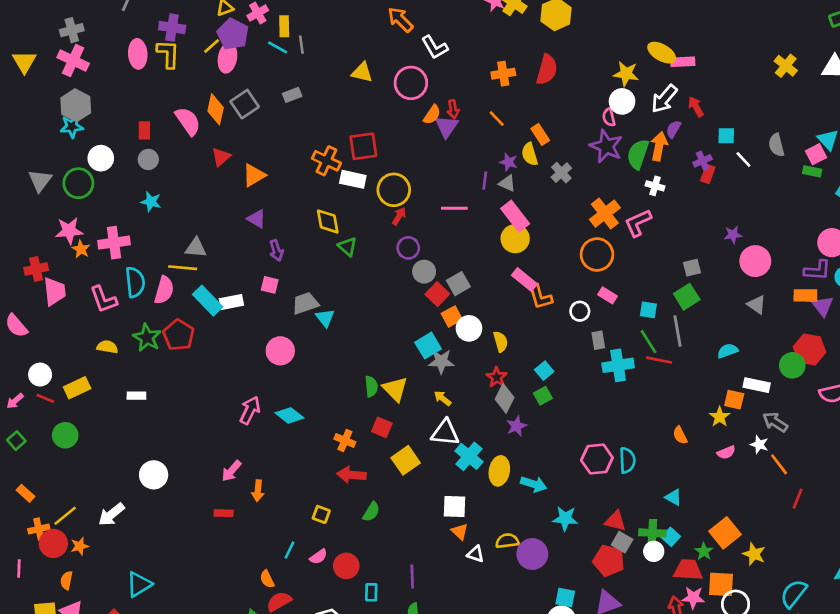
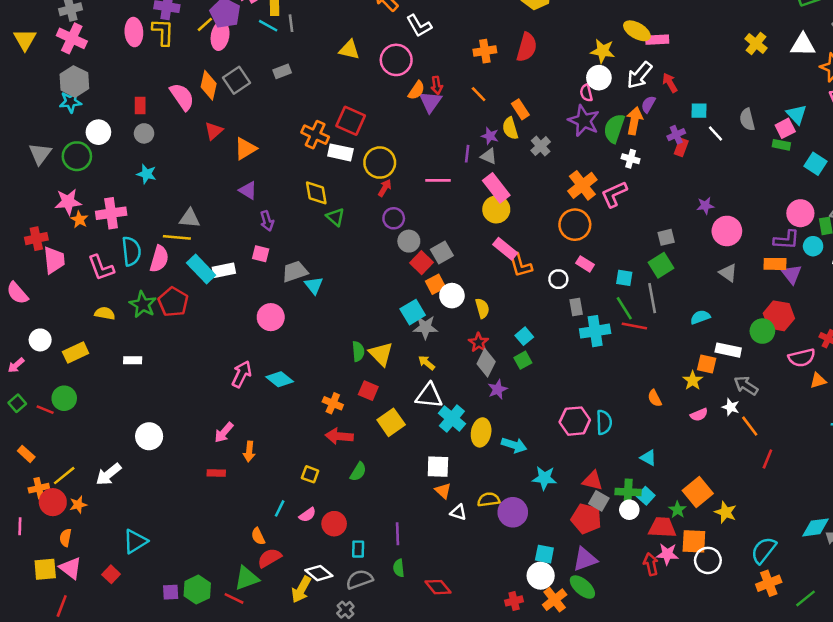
red square: (363, 146) -> (351, 121), turned 32
red line: (45, 398) -> (45, 410), moved

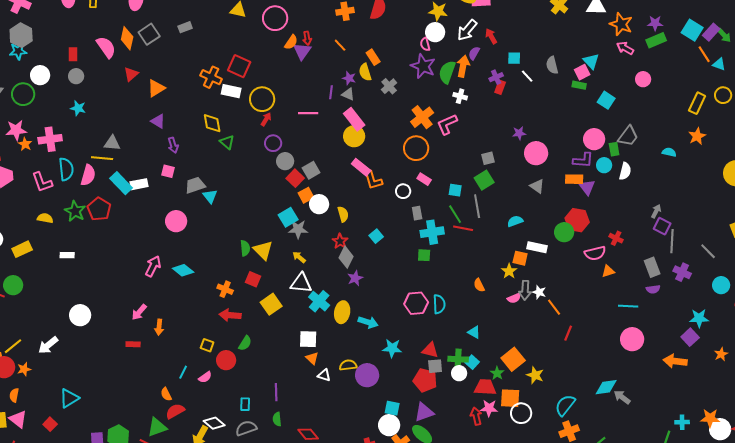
green square: (523, 360) -> (424, 255), moved, turned 32
gray arrow: (746, 386) -> (525, 290), moved, turned -120
gray square: (599, 501) -> (435, 366), turned -35
red circle: (334, 524) -> (226, 360), moved

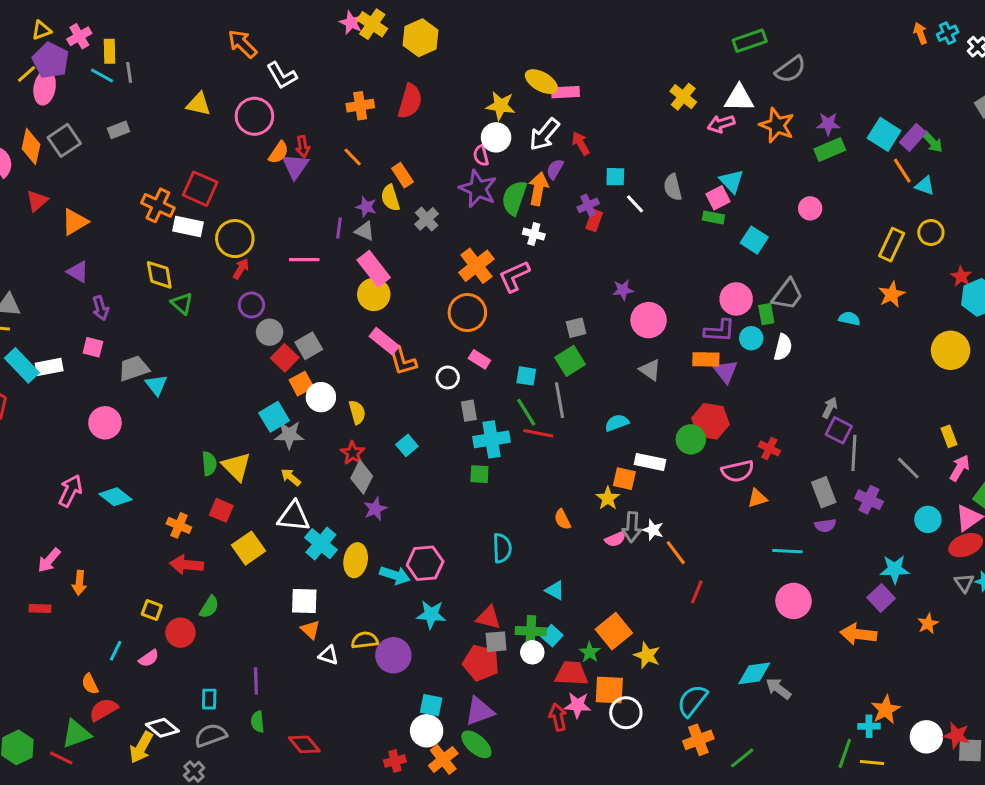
pink arrow: (625, 48) -> (721, 124), moved, turned -48
pink hexagon: (416, 303) -> (425, 563), moved
orange star: (710, 418) -> (886, 710), moved, turned -30

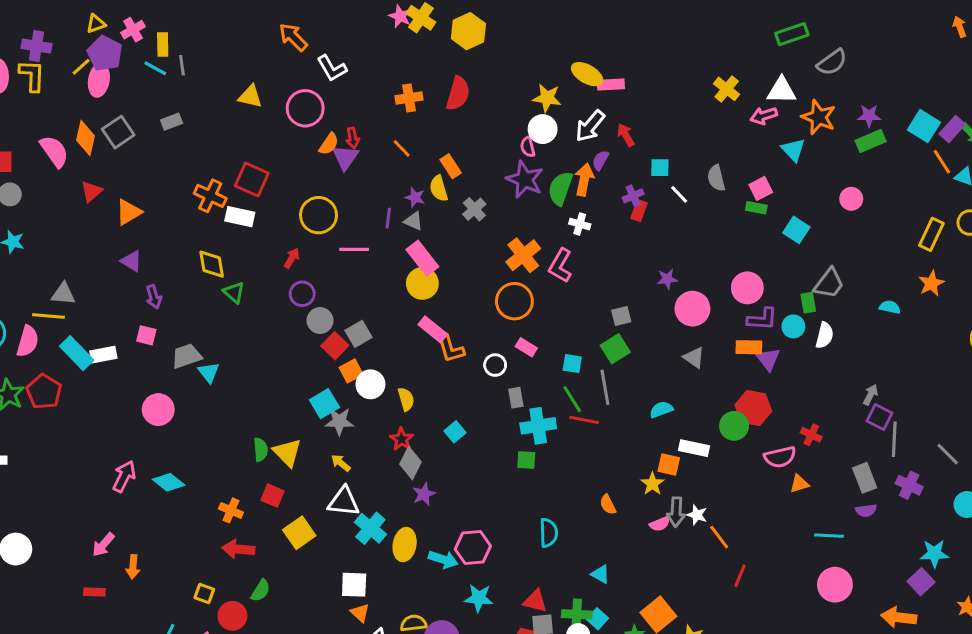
cyan triangle: (732, 181) -> (793, 150), moved
yellow circle: (235, 239) -> (319, 215), moved
pink L-shape: (514, 276) -> (560, 266), turned -36
pink circle: (736, 299) -> (747, 288), moved

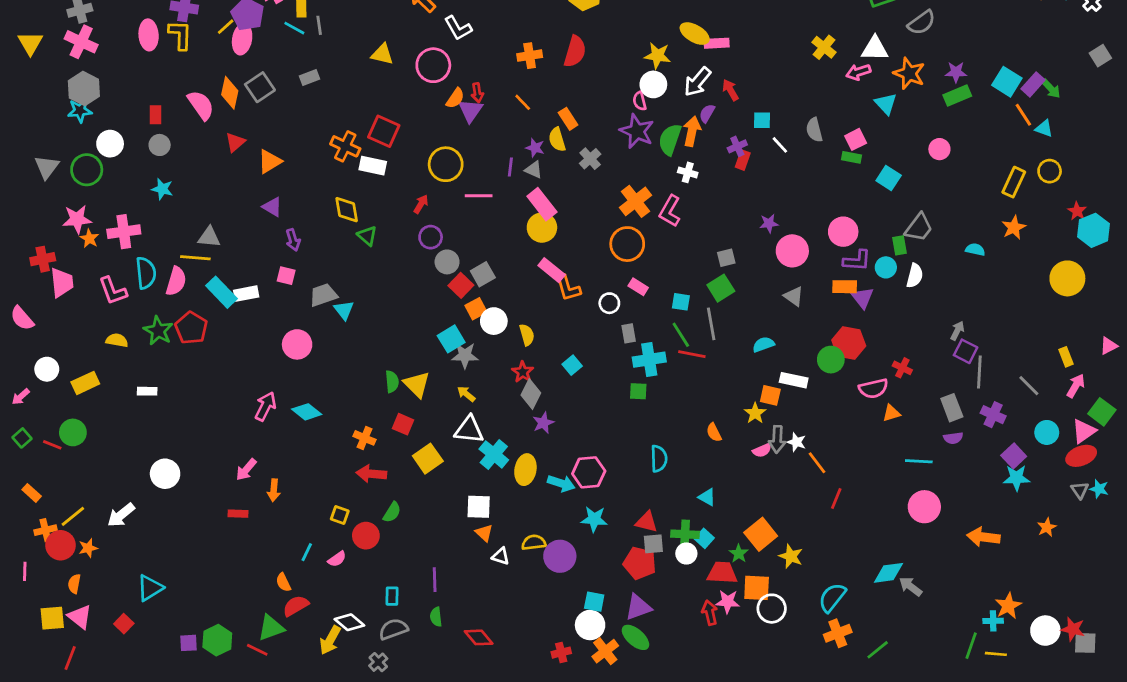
purple square: (921, 582) -> (1014, 456), moved

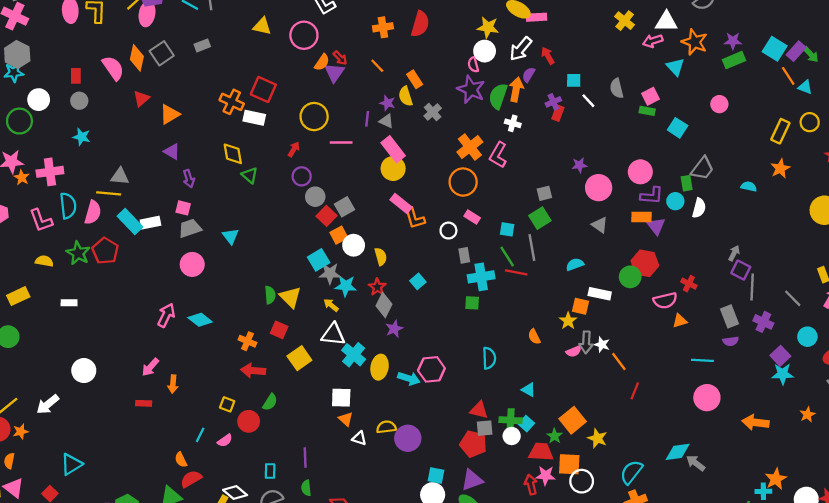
red arrow: (477, 93) -> (340, 58), turned -35
gray trapezoid: (323, 295) -> (190, 228), moved
cyan star: (594, 519) -> (346, 286), moved

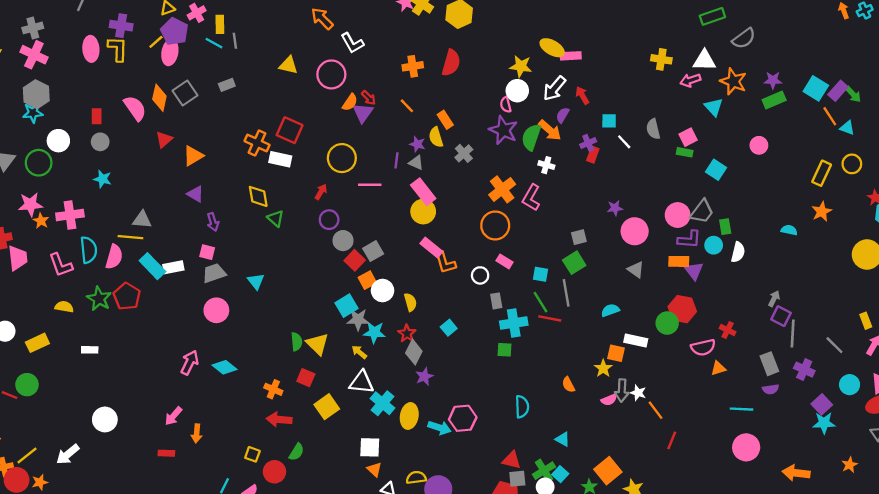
yellow cross: (625, 21) -> (661, 59), turned -30
orange arrow: (516, 89) -> (550, 130), turned 120
gray trapezoid: (702, 168) -> (702, 212), moved
green cross: (511, 420) -> (544, 471), turned -35

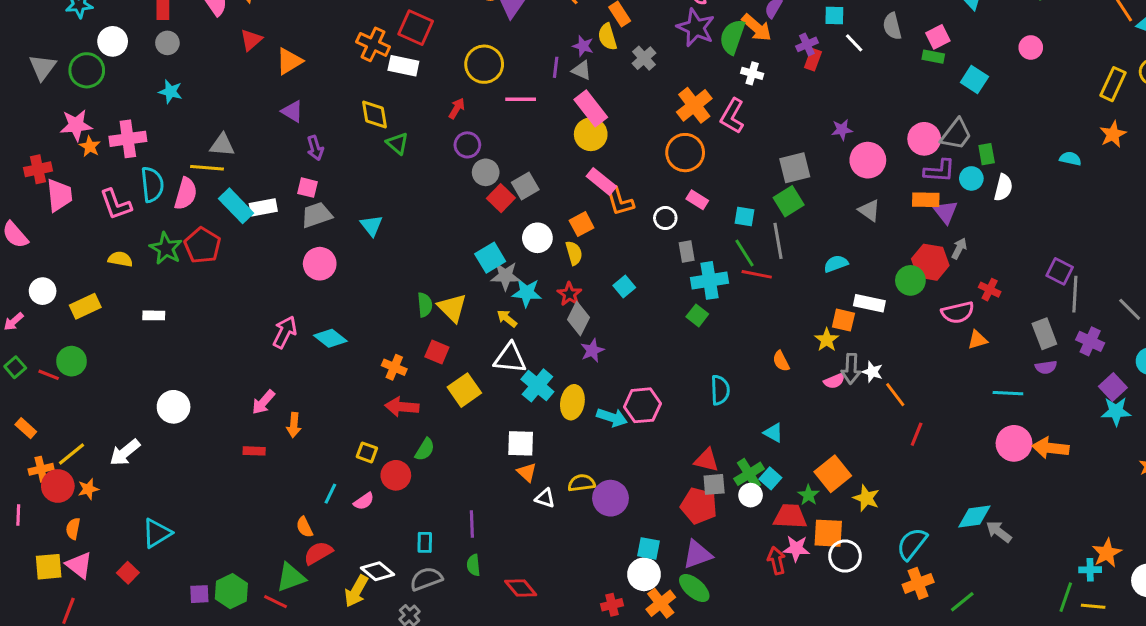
gray square: (579, 237) -> (795, 168), size x1.5
orange square: (367, 280) -> (582, 224), moved
gray arrow: (774, 299) -> (959, 248), moved
green square: (504, 350) -> (697, 315), turned 35
orange arrow: (796, 473) -> (1051, 448), moved

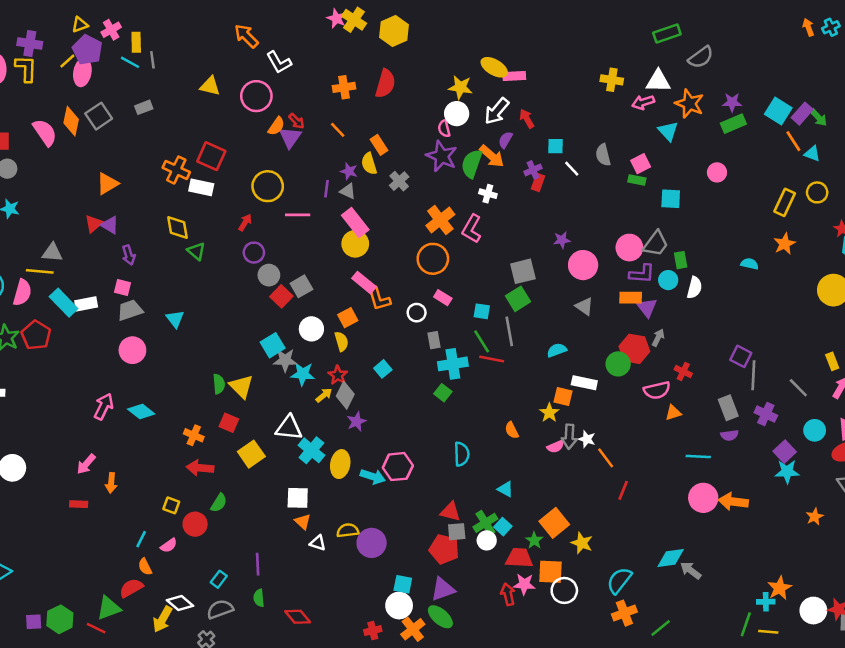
red triangle: (251, 40) -> (94, 224), moved
cyan square: (974, 79) -> (671, 199), turned -30
yellow arrow: (507, 318) -> (324, 395), moved, turned 102
orange semicircle: (304, 527) -> (145, 567), moved
cyan rectangle: (425, 542) -> (219, 579), turned 36

